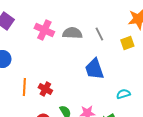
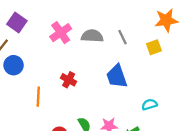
pink cross: (44, 30) -> (61, 33), turned 30
red cross: (45, 89) -> (69, 80), moved

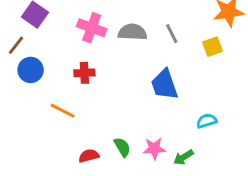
pink cross: (61, 33) -> (92, 28), turned -35
red cross: (69, 80) -> (84, 73), moved, turned -32
orange line: (38, 97) -> (63, 111), turned -66

